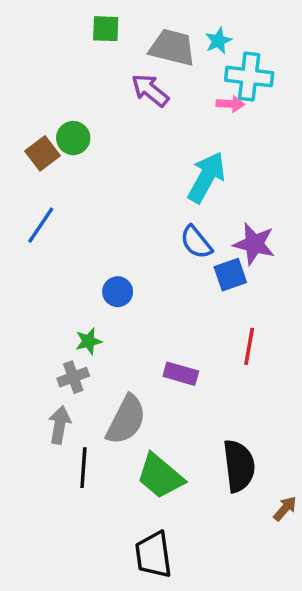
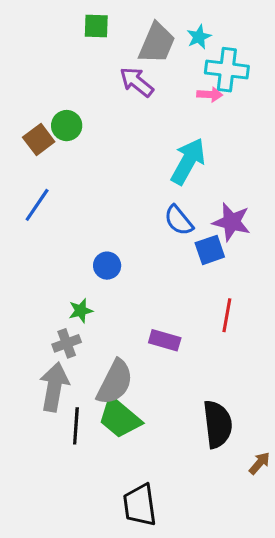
gray trapezoid: (172, 48) -> (157, 43), turned 99
gray arrow: (60, 425) -> (54, 387), size x1.4
green trapezoid: (160, 476) -> (120, 418), moved

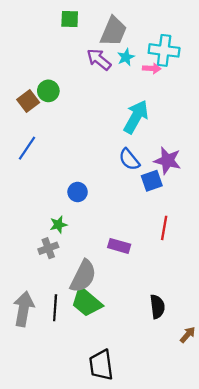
cyan star: (199, 37) -> (126, 57), moved
gray arrow: (54, 387) -> (24, 309), moved
black semicircle: (218, 424) -> (157, 307), size x0.7

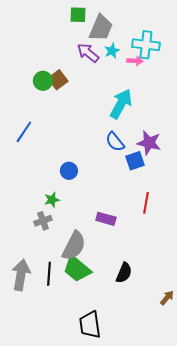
green square: (70, 19) -> (78, 15), moved
brown square: (28, 101) -> (58, 80), moved
black semicircle: (157, 307) -> (124, 273), moved, turned 30

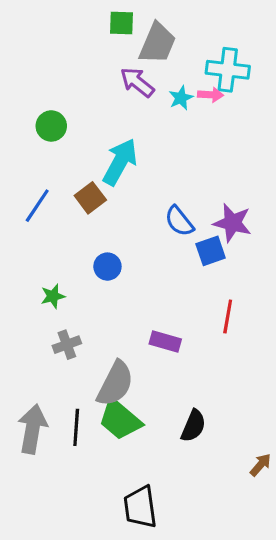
cyan star: (112, 51) -> (181, 98), moved
brown square: (58, 80) -> (90, 198), moved
green circle: (43, 81) -> (51, 126), moved
cyan arrow: (121, 104) -> (120, 162), moved
green star: (52, 200) -> (53, 296), moved

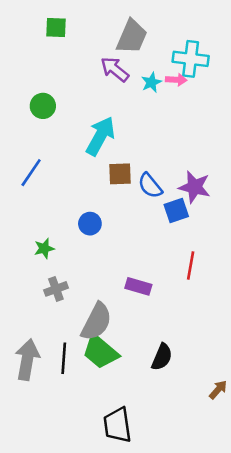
green square: (122, 23) -> (56, 27), moved
brown square: (90, 198) -> (120, 174), moved, turned 35

